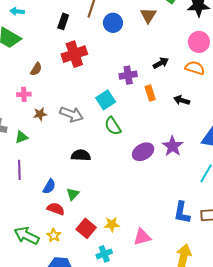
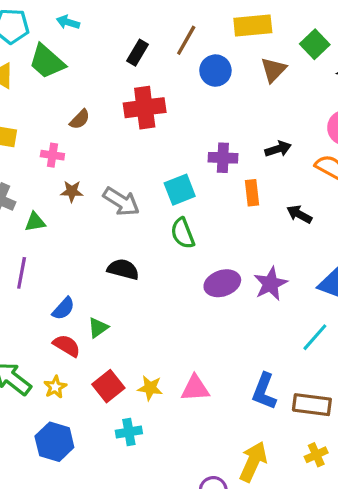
pink triangle: (142, 237) -> (195, 388), moved

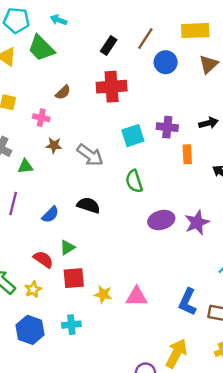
cyan square: (180, 190) -> (133, 136), moved
blue semicircle: (63, 309) -> (50, 215), moved
red square: (108, 386) -> (74, 278), moved, turned 30
cyan cross: (129, 432) -> (71, 325), moved

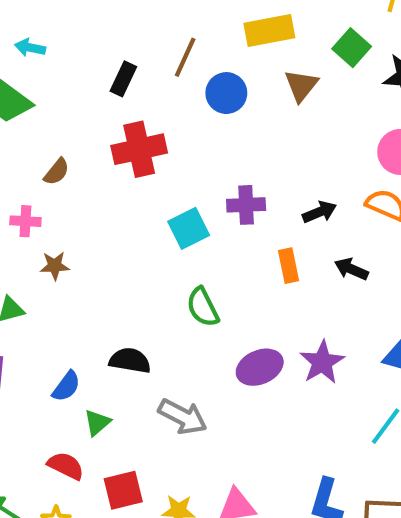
black arrow: (208, 123) -> (319, 212), moved
orange rectangle: (187, 154) -> (288, 266), moved
gray arrow: (90, 155) -> (183, 417), moved
green triangle: (67, 247) -> (97, 423), moved

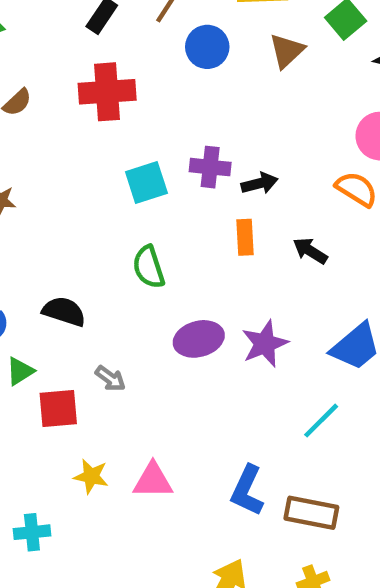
black arrow: (319, 212) -> (259, 183), moved
gray arrow: (183, 417) -> (110, 378), size x0.6
red square: (123, 490) -> (58, 408), moved

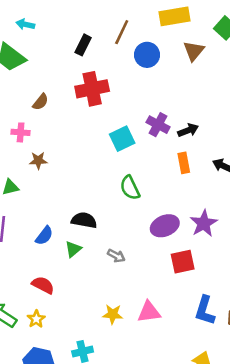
purple cross: (210, 167) -> (158, 125), turned 30
green triangle: (20, 371) -> (73, 249), moved
red square: (58, 408) -> (183, 262), moved

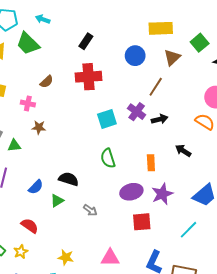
brown line: (122, 32) -> (156, 87), moved
orange rectangle: (184, 163) -> (151, 163), moved
yellow star: (113, 314) -> (66, 257), moved

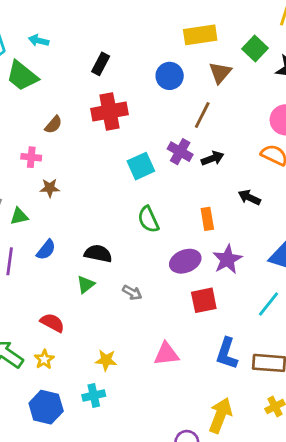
blue semicircle: (36, 187) -> (46, 250), moved

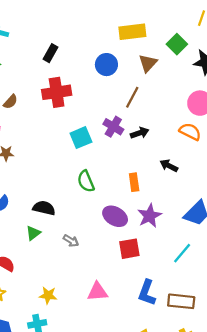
purple ellipse: (185, 261) -> (115, 216), turned 50

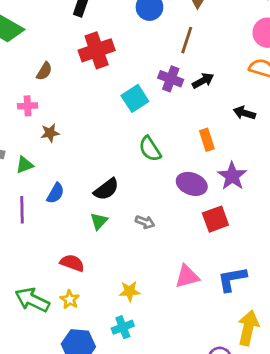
black semicircle: (44, 208) -> (106, 189), turned 140
blue L-shape: (147, 293) -> (232, 279), moved, turned 70

